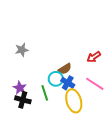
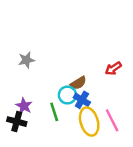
pink line: (95, 84) -> (112, 120), moved, turned 30
black cross: (23, 100) -> (17, 122), moved

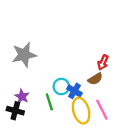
gray star: (26, 60) -> (24, 55), size x1.6
red arrow: (113, 68) -> (103, 62), turned -32
brown semicircle: (78, 83) -> (95, 79), moved

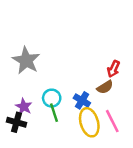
gray star: (24, 55) -> (26, 60), turned -30
cyan circle: (61, 87) -> (52, 98), moved

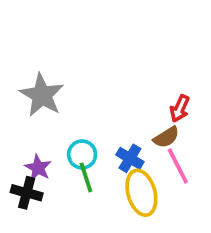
pink line: (112, 121) -> (178, 166), moved

